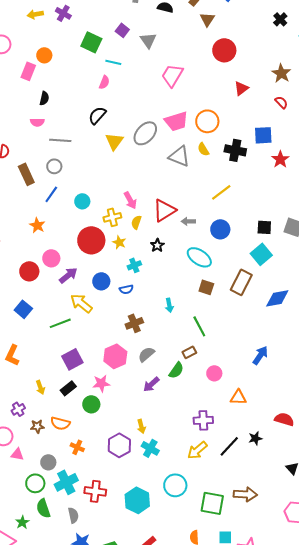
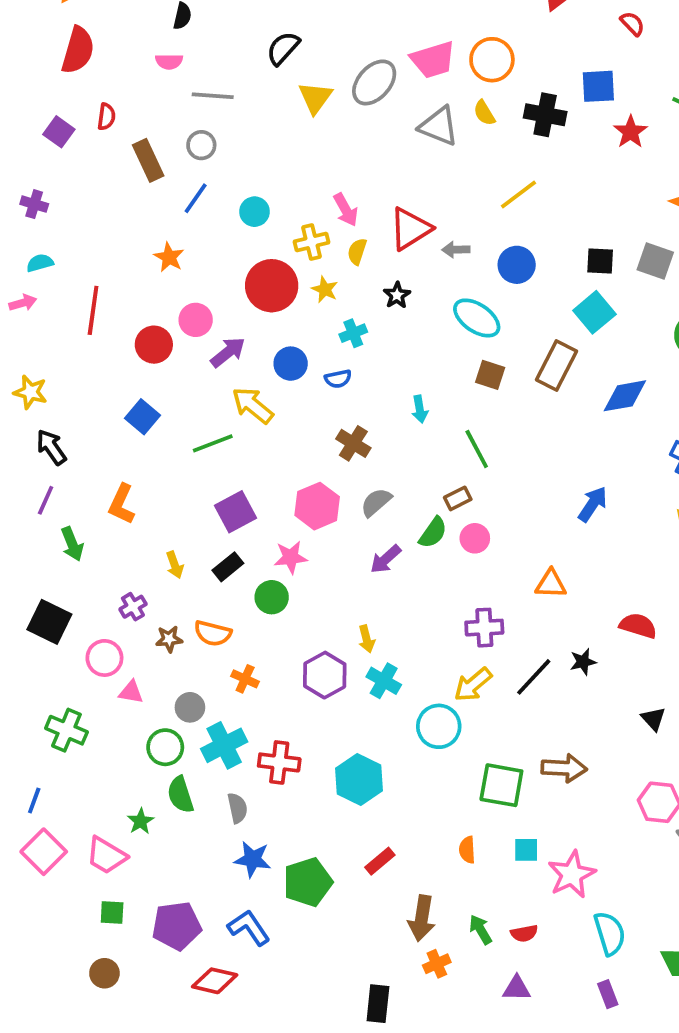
brown cross: (134, 323) -> (353, 443), turned -36
pink circle: (214, 373) -> (475, 538), moved
cyan circle: (175, 485) -> (439, 726), moved

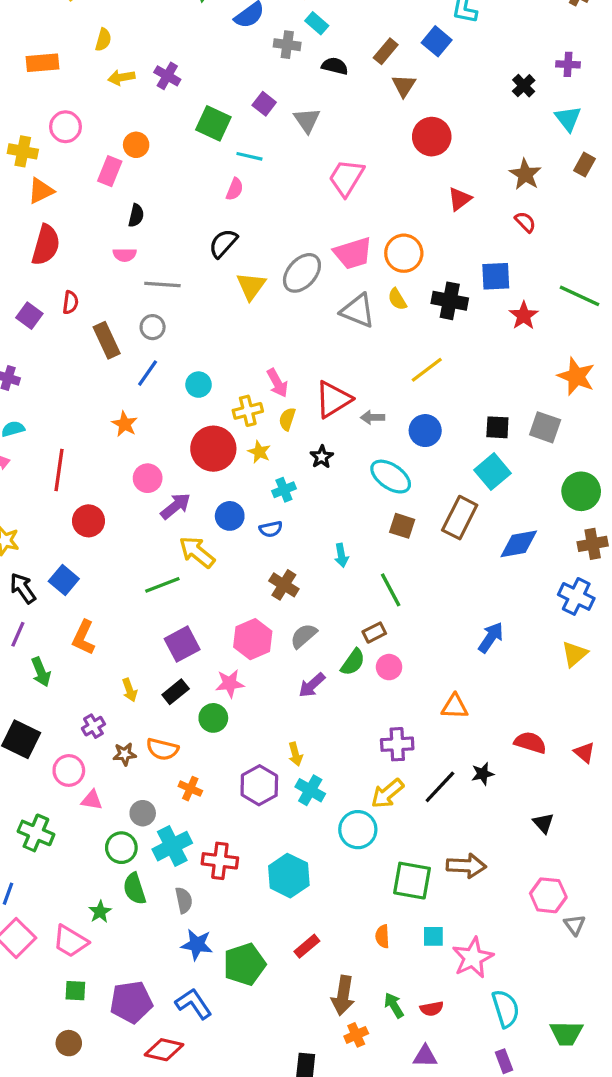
red circle: (154, 345) -> (88, 521), moved
blue square: (142, 417) -> (64, 580), moved

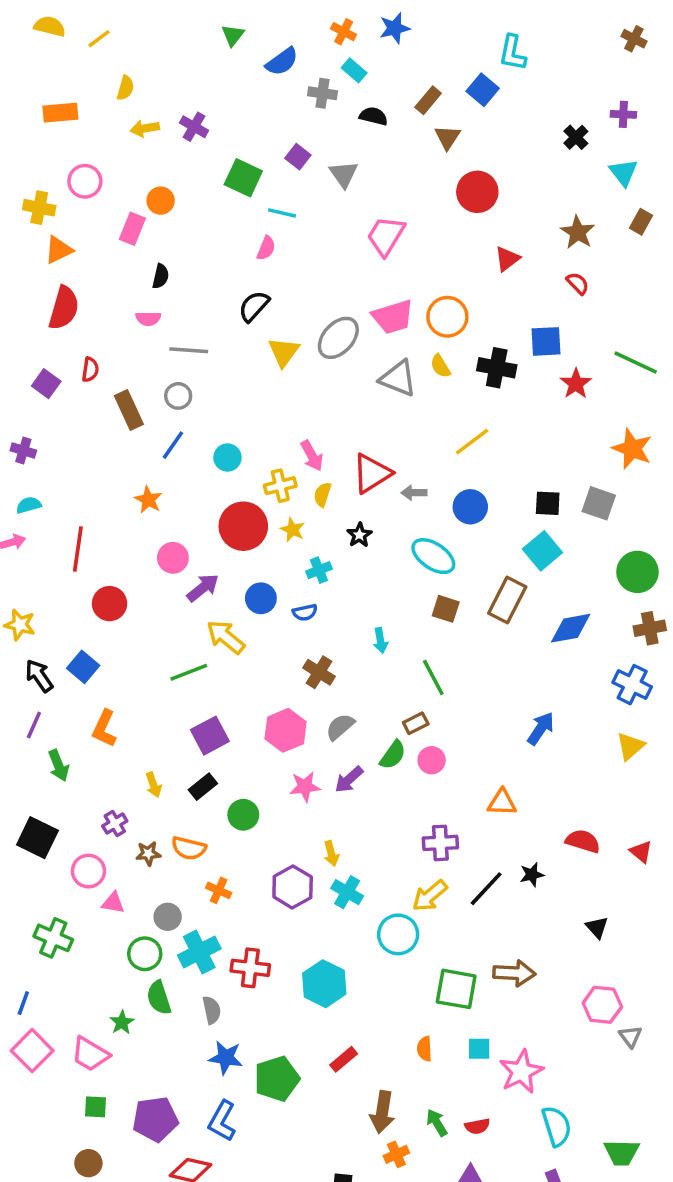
pink star: (230, 683) -> (305, 787), moved
blue L-shape: (194, 1004) -> (222, 1121), turned -117

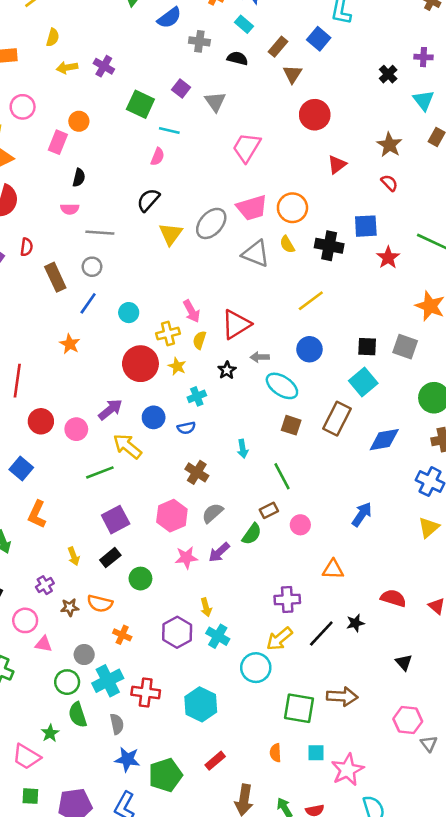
cyan rectangle: (354, 70) -> (244, 24), moved
gray arrow: (414, 493) -> (260, 357), moved
pink circle: (173, 558) -> (76, 429), moved
pink circle: (432, 760) -> (300, 525), moved

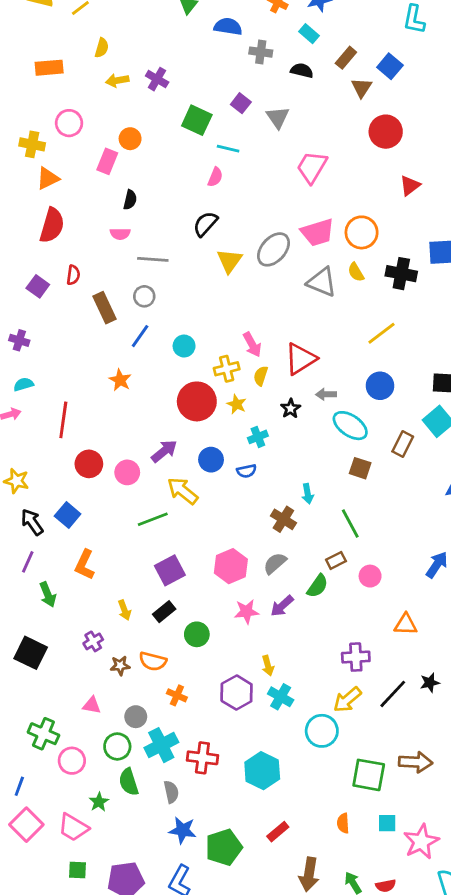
blue semicircle: (169, 18) -> (228, 26), turned -135
blue square: (319, 39) -> (390, 66), moved
brown rectangle: (337, 419) -> (403, 444), moved, size x0.7
brown cross: (197, 472) -> (283, 519), moved
pink circle: (25, 620) -> (72, 761), moved

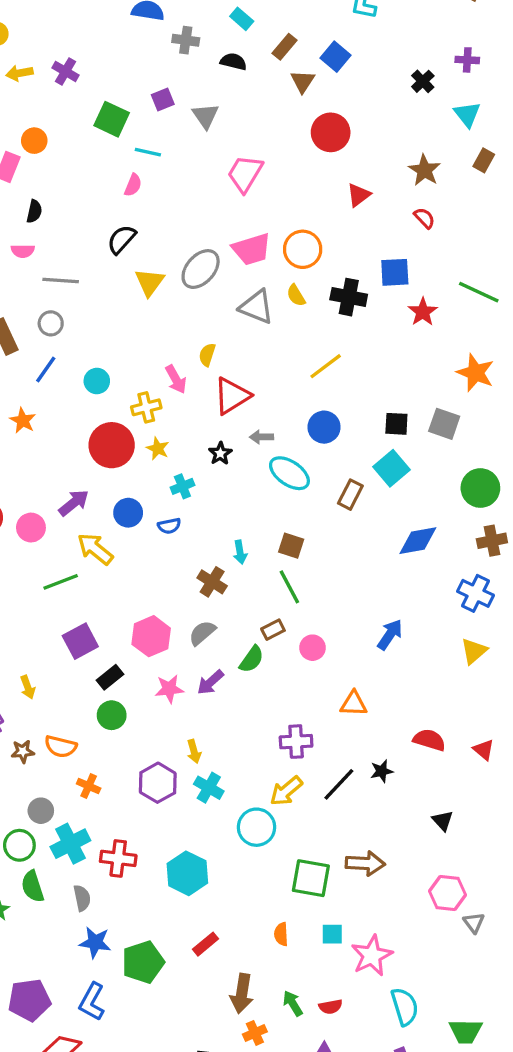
purple square: (241, 103) -> (163, 99), turned 30
yellow semicircle: (261, 376) -> (207, 355), moved
brown square: (360, 468) -> (291, 546), moved
black rectangle: (164, 612) -> (110, 677), moved

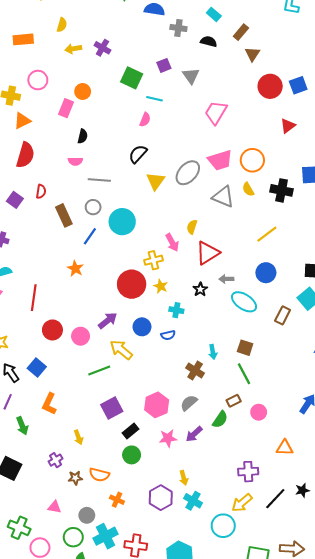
blue square: (336, 57) -> (298, 85), moved, turned 30
cyan circle: (97, 381) -> (122, 222), moved, size x1.6
cyan cross: (182, 486) -> (176, 310), turned 32

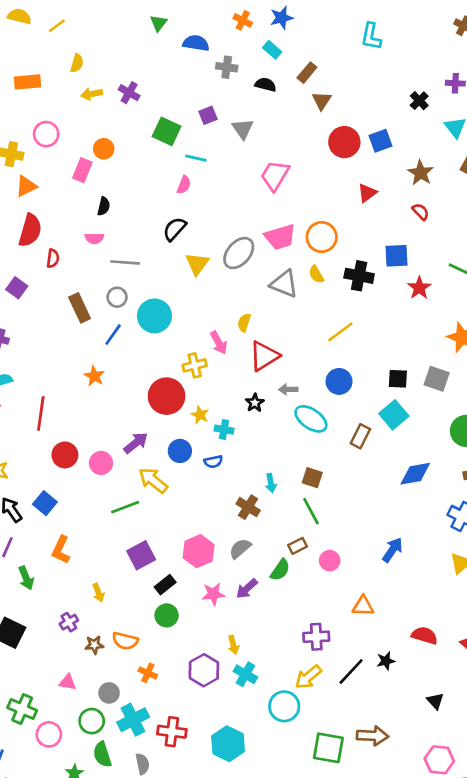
red semicircle: (41, 191) -> (53, 258), moved
yellow star: (161, 286) -> (200, 415), moved

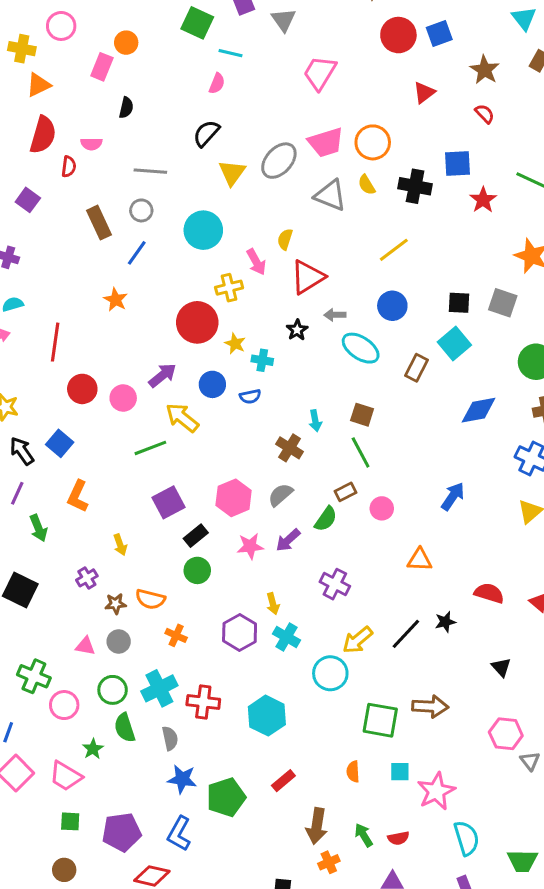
pink semicircle: (94, 238) -> (91, 144), moved
cyan circle: (154, 316) -> (203, 230), moved
purple cross: (316, 637) -> (335, 584), moved, turned 30
gray circle: (109, 693) -> (119, 642), moved

